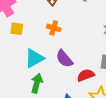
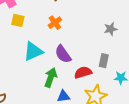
orange cross: (54, 28) -> (55, 23), turned 32
green arrow: (37, 83) -> (51, 77), moved

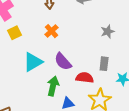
yellow square: (18, 20) -> (15, 33), turned -32
red semicircle: (83, 72) -> (85, 78), turned 30

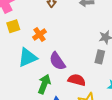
orange cross: (51, 31) -> (40, 34), moved
gray rectangle: (104, 64) -> (100, 57), moved

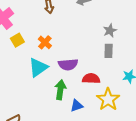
purple semicircle: (57, 61) -> (68, 64), turned -48

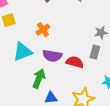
orange cross: (45, 42) -> (43, 30), moved
red semicircle: (91, 78) -> (75, 62), moved

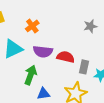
gray rectangle: (95, 52) -> (84, 67), moved

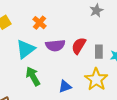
red semicircle: (66, 57) -> (79, 46), turned -60
green arrow: (31, 75) -> (33, 76), moved, turned -36

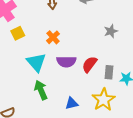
cyan triangle: (26, 49) -> (36, 62), turned -40

